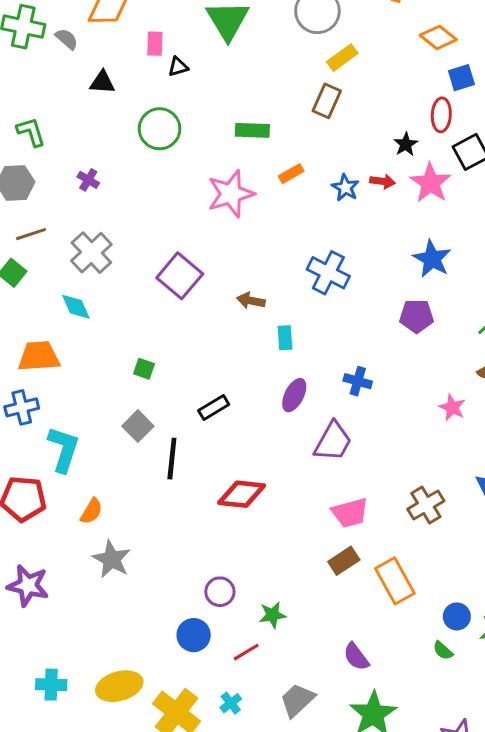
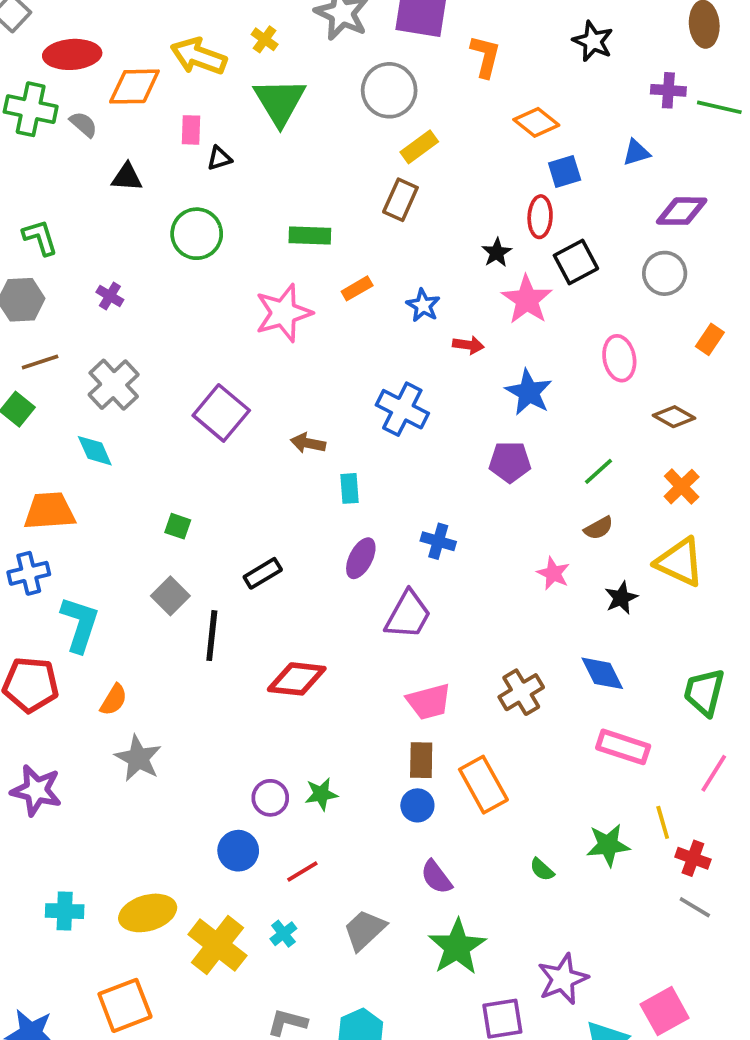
red arrow: (382, 181) -> (468, 345), moved
brown rectangle: (344, 561) -> (421, 760), turned -56
green star: (273, 615) -> (321, 794), moved
blue circle: (457, 616) -> (417, 805), moved

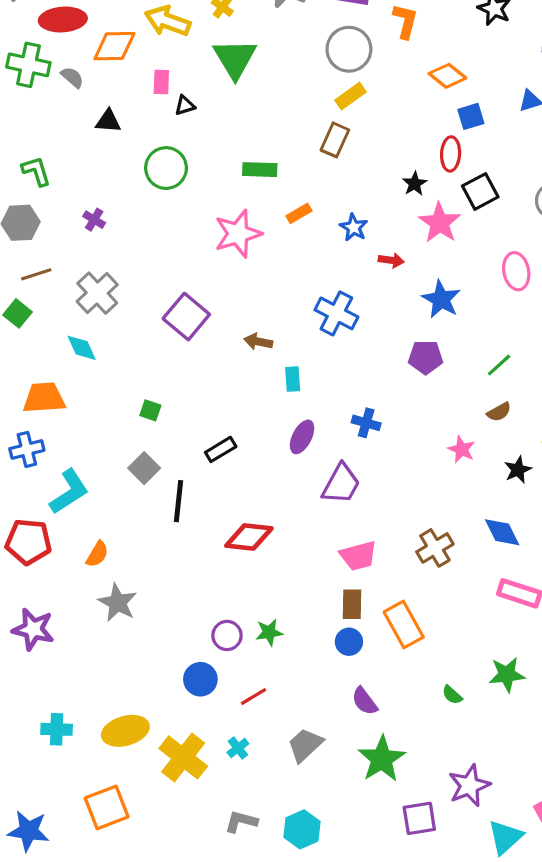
gray circle: (389, 90) -> (349, 49), moved
cyan L-shape: (80, 624) -> (69, 492), turned 39

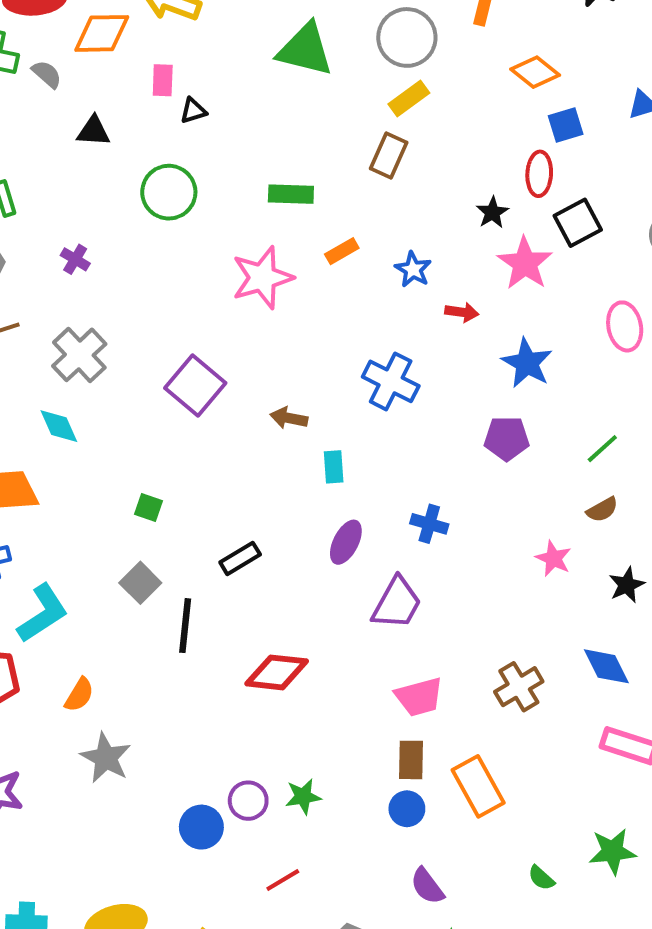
green triangle: (235, 59) -> (305, 50), moved, turned -45
blue circle: (200, 679) -> (201, 827), moved

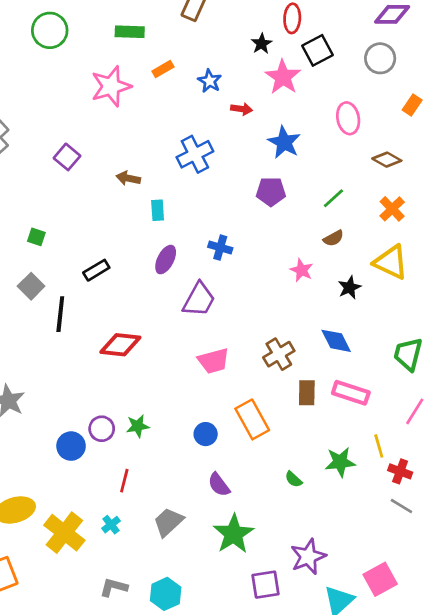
blue cross: (391, 381) -> (195, 154), turned 36
purple square: (195, 385) -> (67, 157), size x0.7
brown rectangle: (411, 760) -> (307, 393), moved
red line: (283, 880) -> (124, 481), turned -45

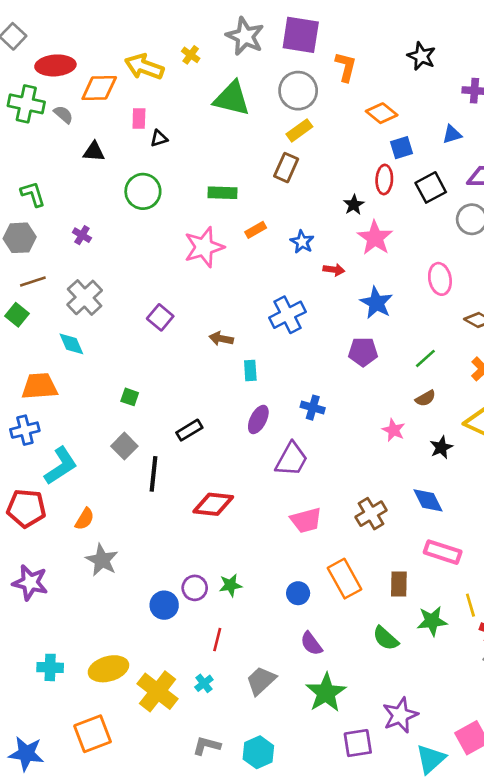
black square: (317, 50) -> (431, 187), moved
brown rectangle: (307, 393) -> (399, 584), moved
green semicircle: (294, 479) -> (386, 638), size x1.5

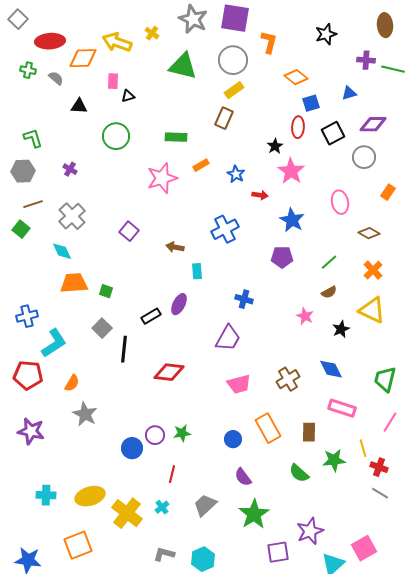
black star: (421, 56) -> (326, 34), turned 30
green cross: (26, 104) -> (28, 70), size x0.6
orange trapezoid: (40, 386) -> (74, 283), moved
purple ellipse: (258, 419) -> (179, 304), moved

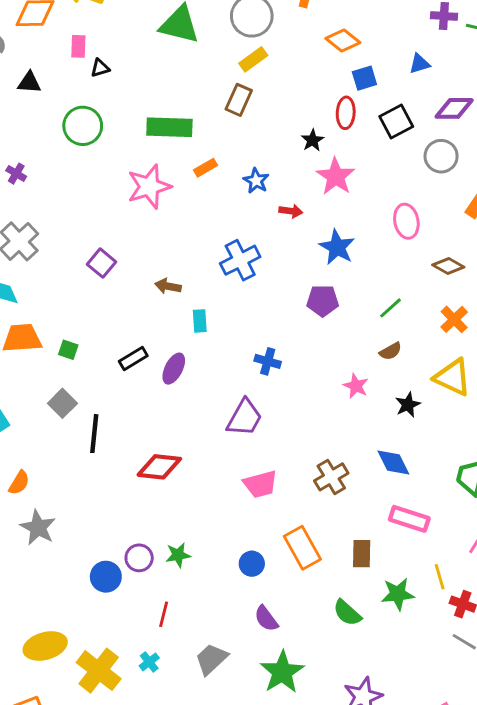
green rectangle: (176, 137) -> (169, 127), size x1.4
black rectangle: (151, 316) -> (133, 358), moved

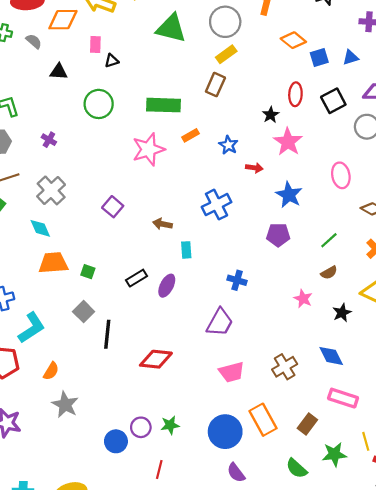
blue square: (364, 78) -> (319, 57), moved
brown rectangle: (362, 554) -> (307, 424), turned 36
blue circle: (252, 564) -> (225, 432), size x1.8

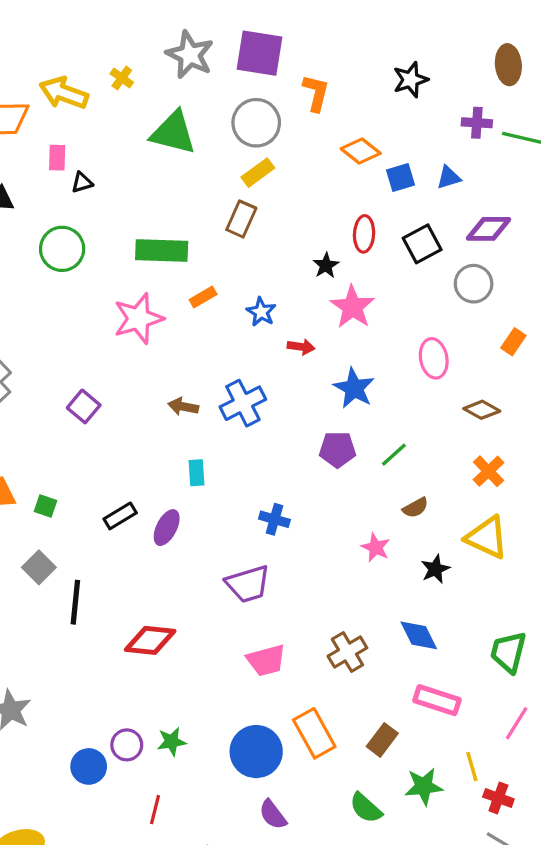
brown arrow: (162, 224) -> (183, 406), moved
green line: (329, 240) -> (394, 455), moved
purple trapezoid: (220, 322) -> (248, 584), turned 44

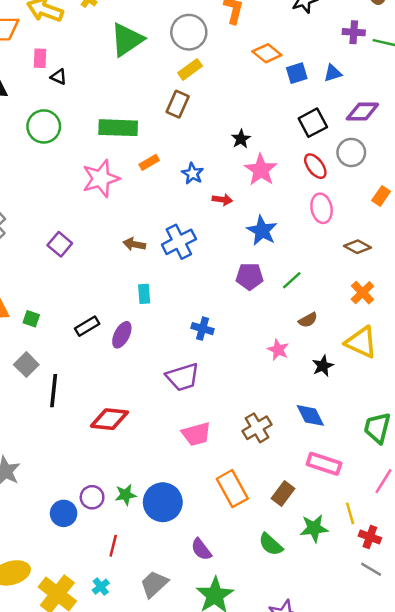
green triangle: (173, 133) -> (127, 40), turned -48
black triangle: (82, 182) -> (59, 77), turned 42
red ellipse: (364, 234) -> (315, 166), moved, turned -40
blue circle: (256, 752) -> (163, 502), moved

